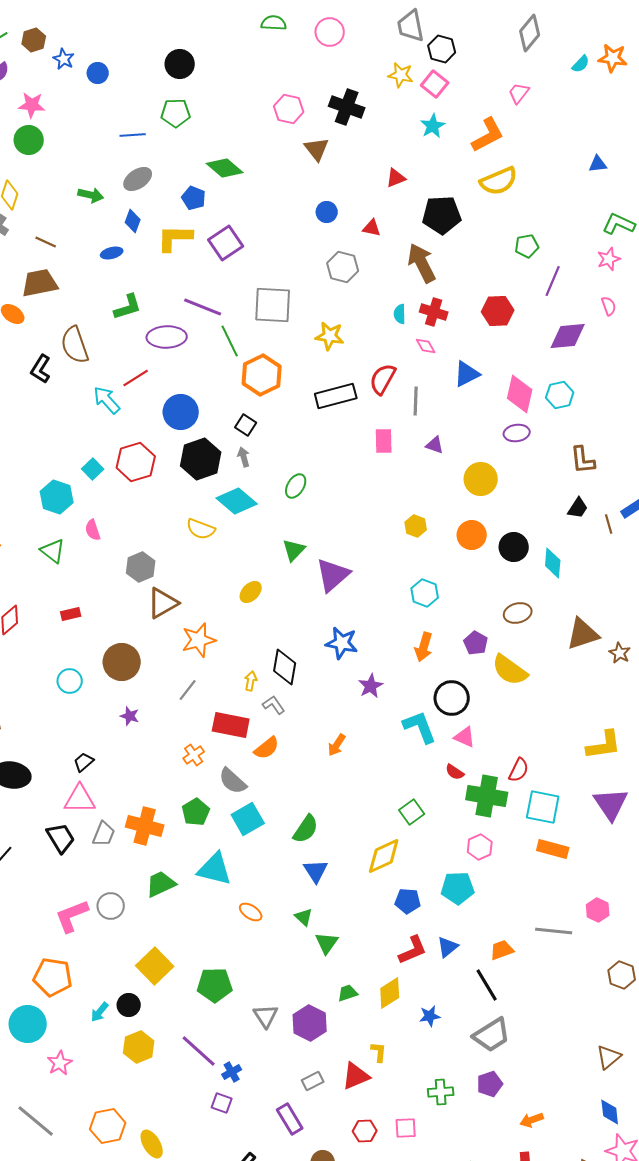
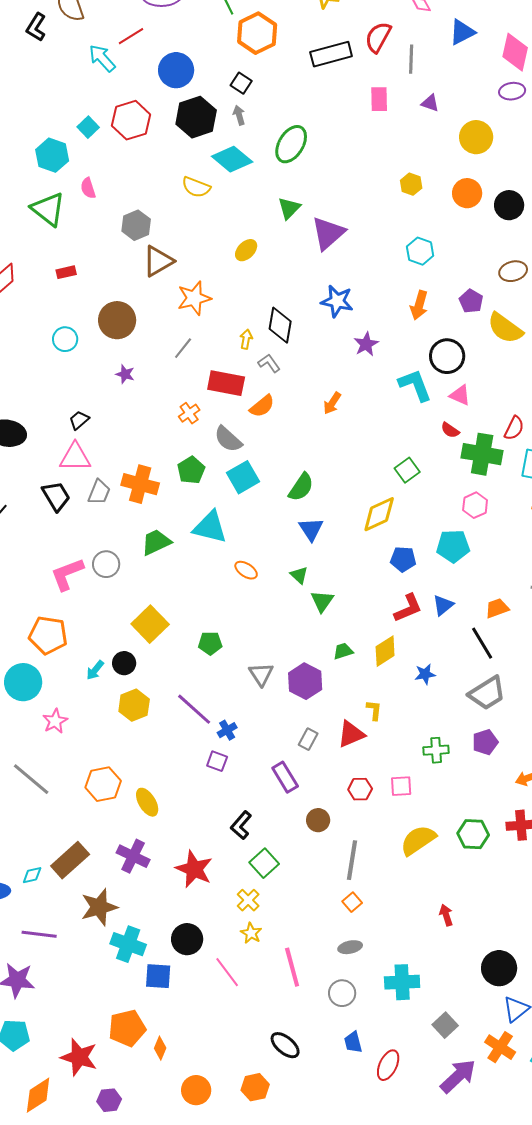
green ellipse: (296, 486) -> (291, 144), size x1.5
green triangle: (53, 551) -> (48, 209), size x1.4
green pentagon: (215, 985) -> (210, 643), size x0.7
gray rectangle: (313, 1081) -> (308, 739), turned -35

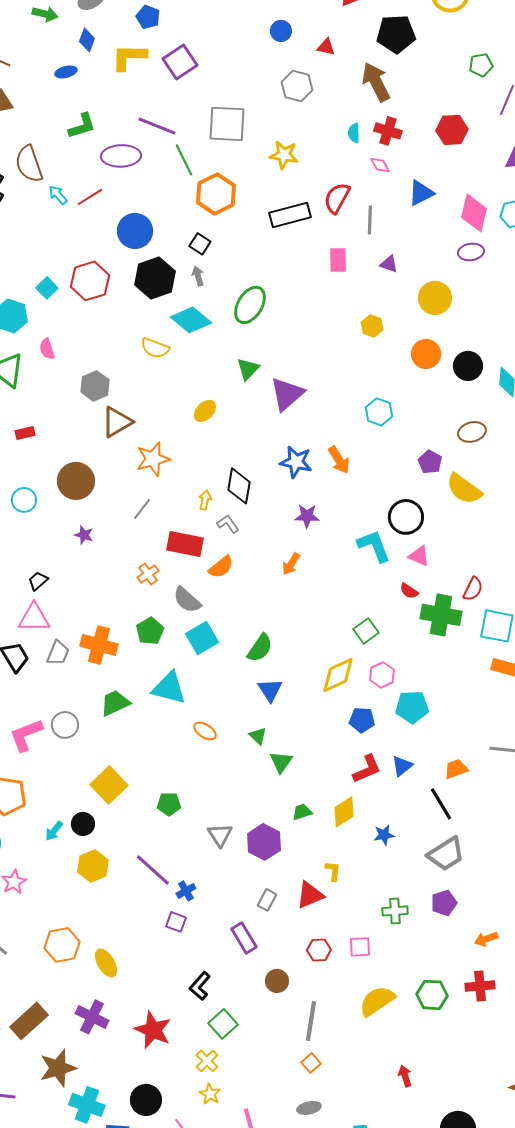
cyan arrow: (102, 58) -> (58, 195), moved, size x0.7
yellow hexagon: (411, 184) -> (372, 326), moved
orange arrow: (419, 305) -> (339, 460), moved, turned -48
purple star: (366, 344) -> (307, 516), moved, turned 30
pink hexagon: (475, 505) -> (382, 675), moved

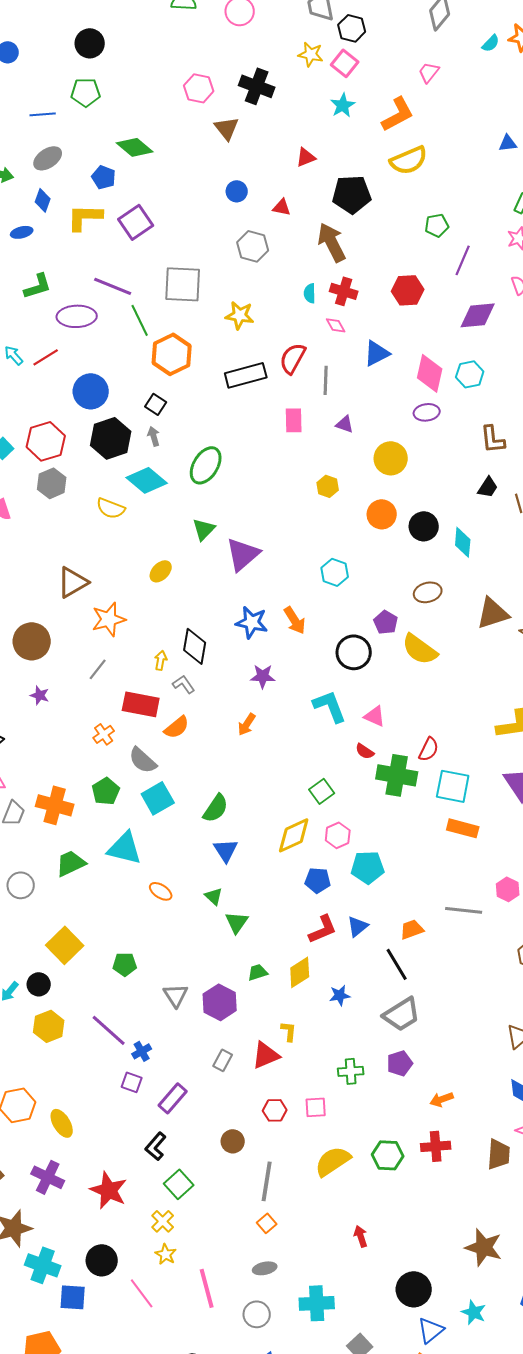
gray hexagon: (95, 386) -> (52, 483), moved
black circle: (406, 517) -> (354, 652), moved
purple rectangle: (244, 938) -> (173, 1098), moved, turned 72

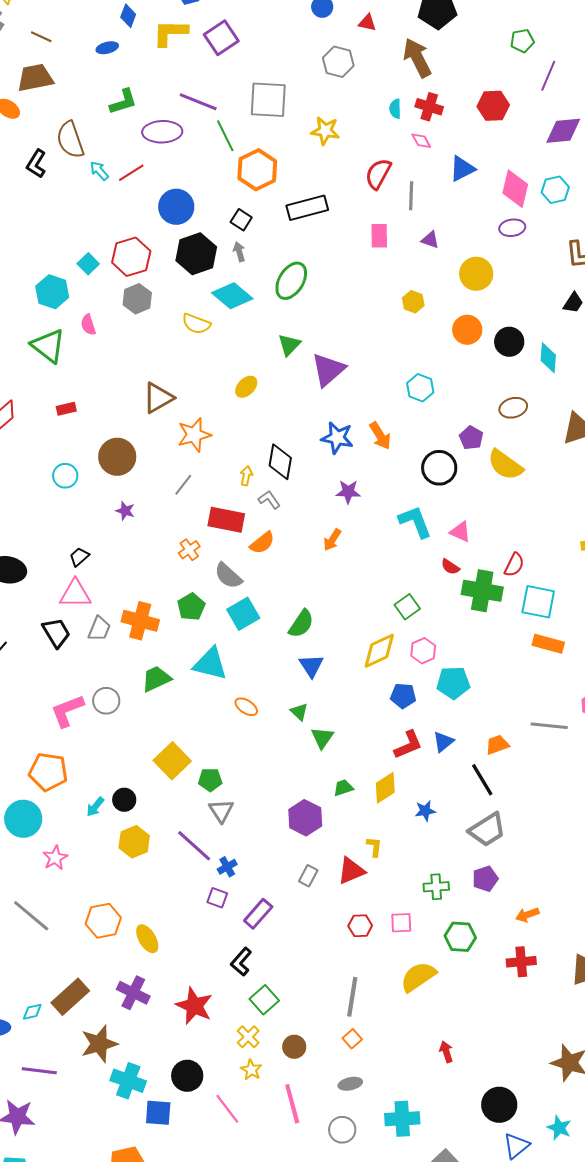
black rectangle: (246, 375) -> (307, 208), moved
yellow square: (65, 945) -> (172, 761), moved
gray triangle: (176, 995) -> (221, 811), moved
brown circle: (233, 1141) -> (294, 1047), moved
green hexagon: (388, 1155) -> (460, 937), moved

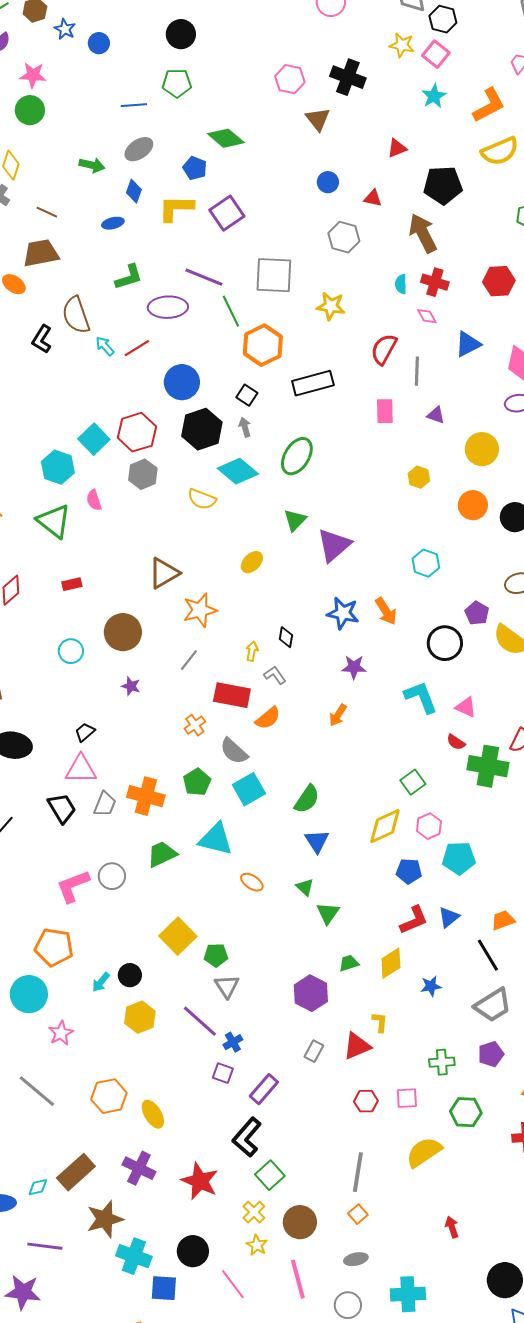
cyan square: (88, 264) -> (94, 439), size x1.4
black diamond: (280, 462) -> (286, 637), size x0.6
black L-shape: (241, 962) -> (247, 1137), size x1.4
brown circle: (294, 1047) -> (300, 1222), size x1.4

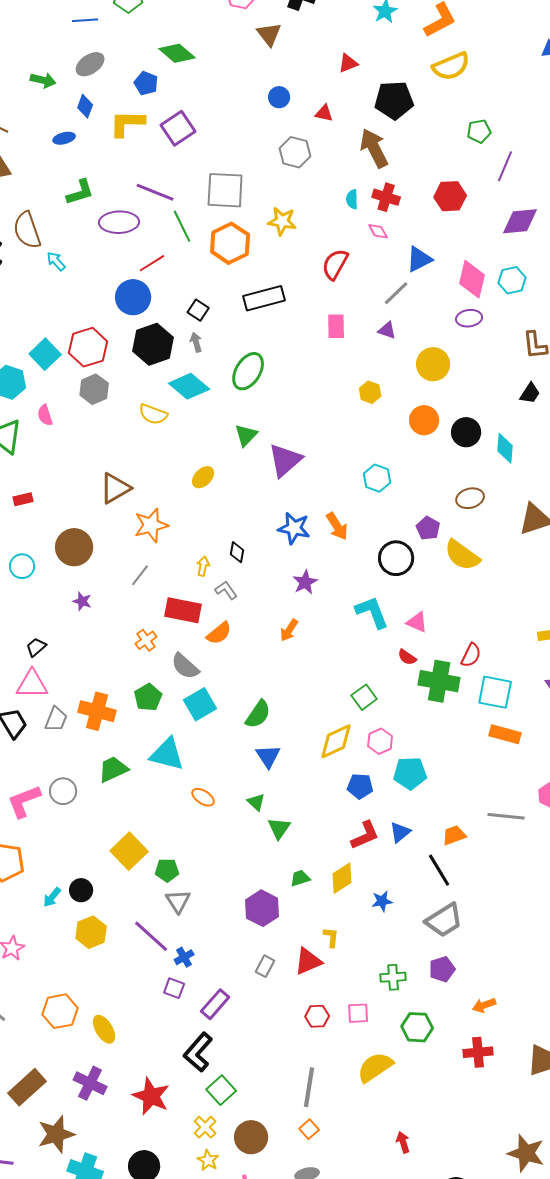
orange hexagon: (263, 345) -> (230, 243), moved
red line: (137, 348) -> (152, 263), moved
gray line: (417, 371) -> (396, 293), moved, turned 44
purple star: (354, 667) -> (305, 582), turned -30

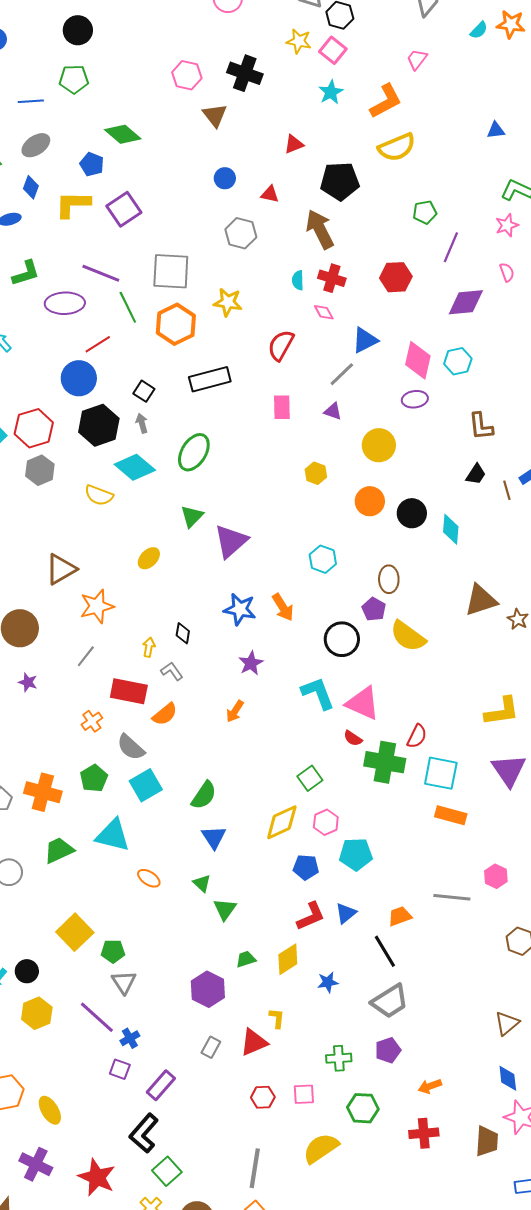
brown ellipse: (470, 498) -> (389, 579), moved, turned -76
pink triangle: (417, 622) -> (363, 703), size x1.6

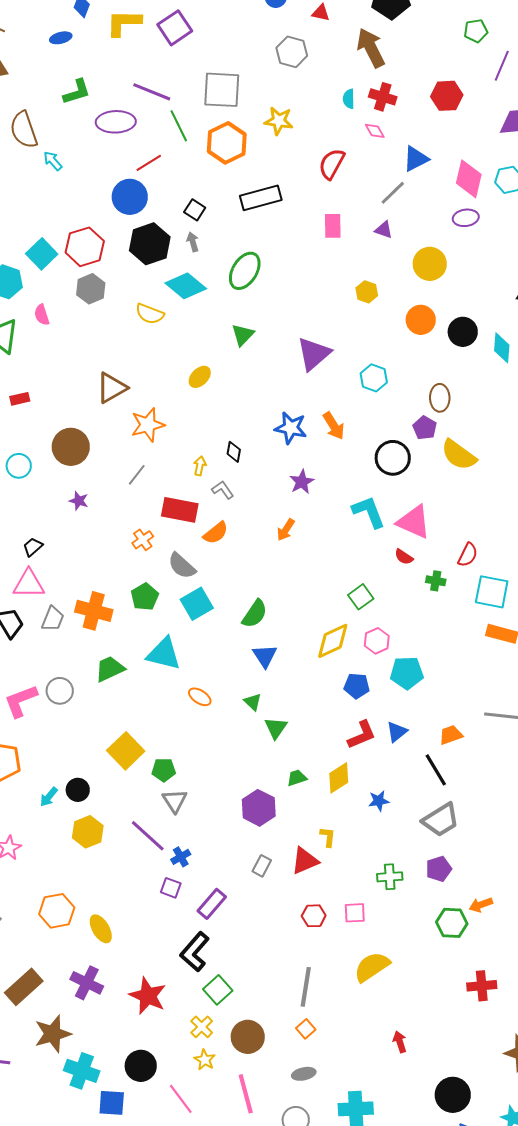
purple triangle: (231, 541) -> (314, 354), moved
green cross: (385, 762) -> (436, 581), size x0.5
green hexagon: (363, 1108) -> (452, 923), moved
red cross: (424, 1133) -> (482, 986), moved

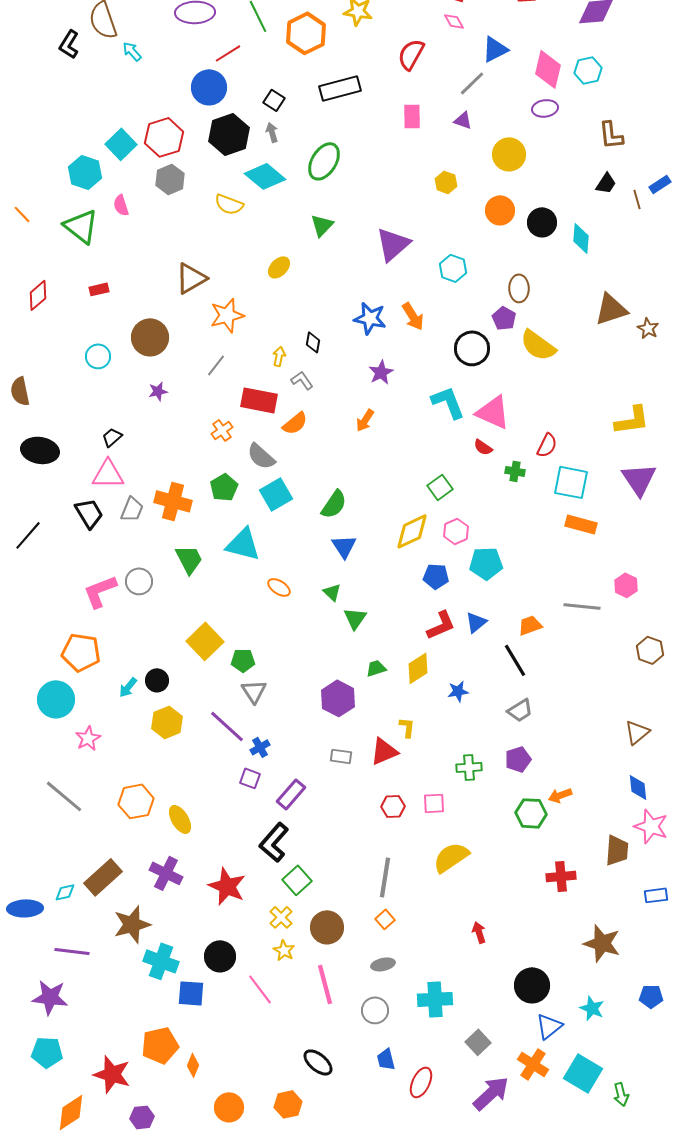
purple star: (79, 501) -> (158, 391), turned -30
green trapezoid: (110, 669) -> (189, 559), turned 88
gray trapezoid: (441, 820) -> (520, 710), size x0.7
gray rectangle: (262, 866) -> (341, 756), turned 70

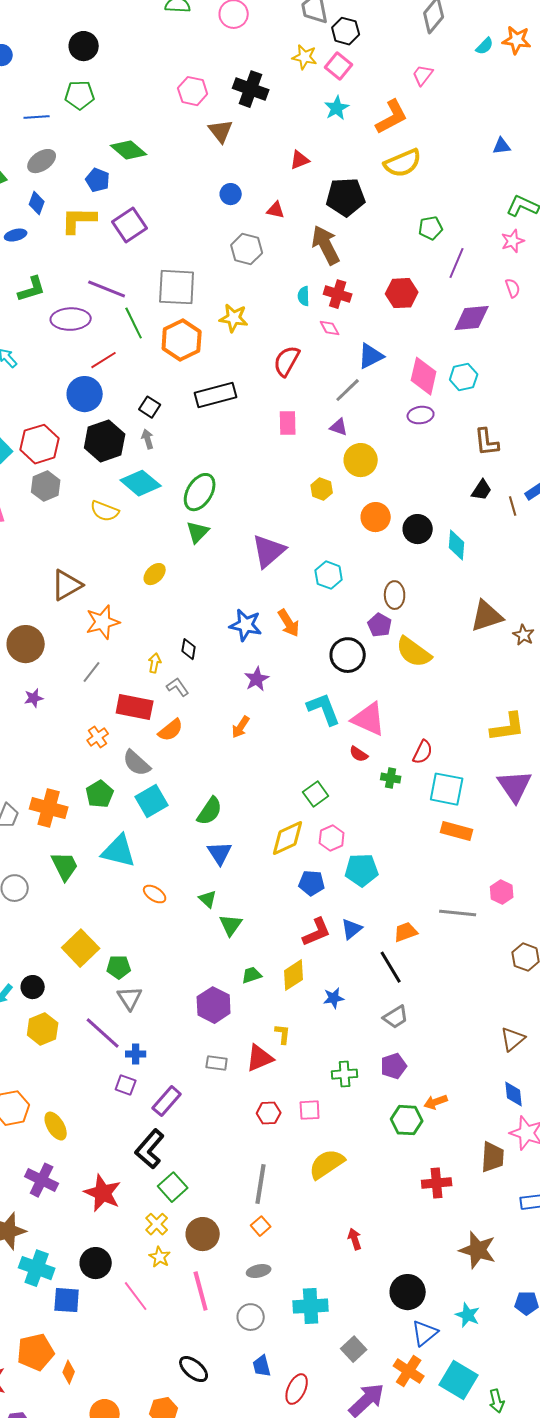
yellow circle: (509, 154) -> (361, 460), moved
green ellipse: (324, 161) -> (200, 492), moved
blue cross: (260, 747) -> (136, 1054), turned 30

